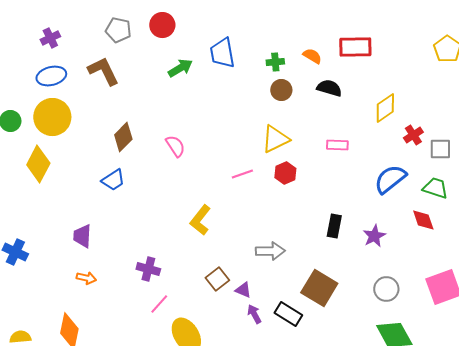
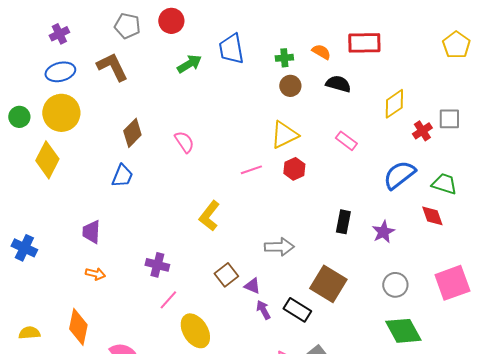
pink rectangle: (337, 145) -> (346, 141), turned 35
gray square: (440, 149) -> (449, 119), moved
blue trapezoid: (113, 180) -> (122, 176), turned -35

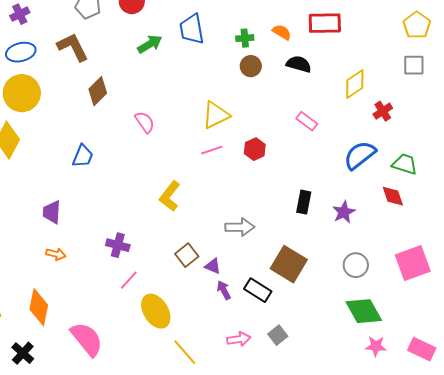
gray square: (449, 119) -> (414, 65), moved
brown diamond: (132, 133) -> (98, 91), moved
yellow triangle: (284, 135) -> (216, 115), moved

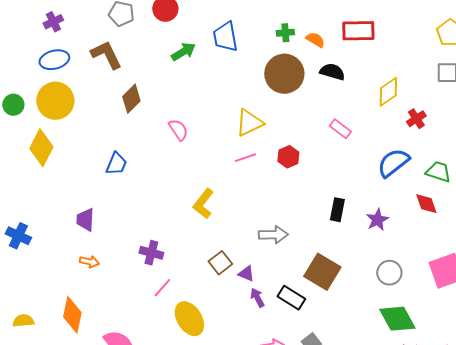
green cross: (245, 38) -> (285, 33), moved
brown circle: (251, 66) -> (284, 74), size x1.8

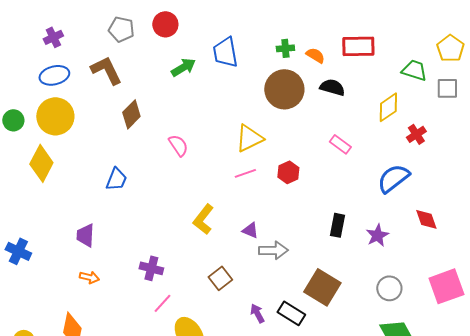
green trapezoid: (438, 172) -> (414, 70), moved
purple triangle: (246, 274) -> (250, 230), moved

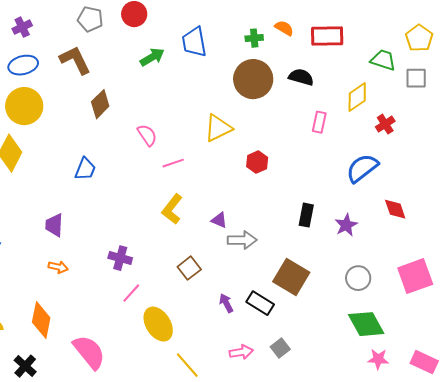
orange semicircle: (315, 55) -> (284, 28), moved
pink rectangle: (340, 144) -> (319, 122), moved, turned 65
pink line: (245, 173) -> (173, 163), moved

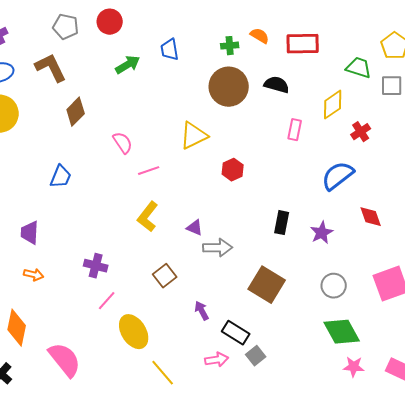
blue trapezoid: (194, 42) -> (170, 50), size x0.7
black rectangle: (260, 303) -> (236, 333), moved

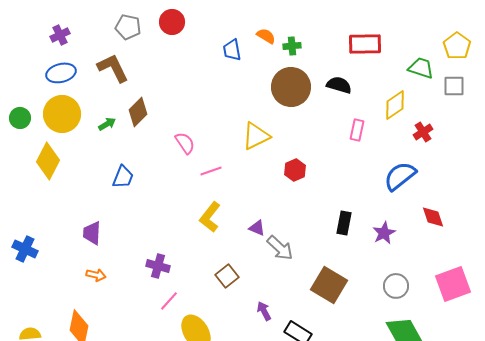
orange semicircle: (260, 36) -> (266, 36), moved
green arrow: (128, 65) -> (107, 124), moved, size x0.7
gray arrow: (218, 248) -> (280, 248), turned 44

